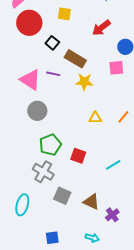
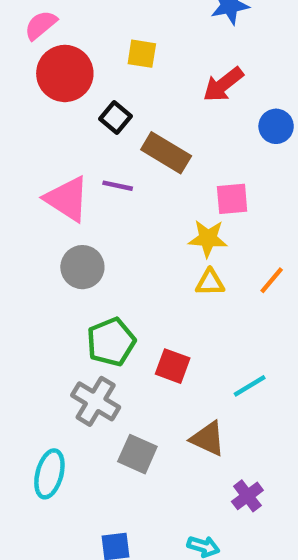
pink square: (116, 68) -> (232, 199), moved
yellow star: (84, 82) -> (208, 238), moved
brown triangle: (91, 202) -> (208, 439), moved

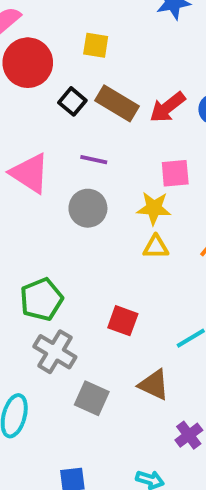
red arrow: (223, 84) -> (167, 107), moved
brown rectangle: (166, 153) -> (117, 103), moved
purple line: (118, 186) -> (94, 160), moved
gray circle: (82, 267) -> (88, 208), moved
green pentagon: (111, 342) -> (41, 299), moved

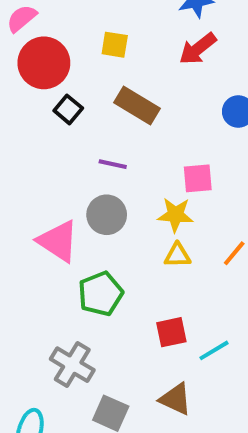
black square: (72, 101) -> (68, 109), moved
red arrow: (167, 107) -> (198, 49), moved
pink triangle: (30, 173) -> (58, 241), moved
green pentagon: (41, 299) -> (101, 294), moved
red square: (123, 321) -> (171, 332), moved, turned -32

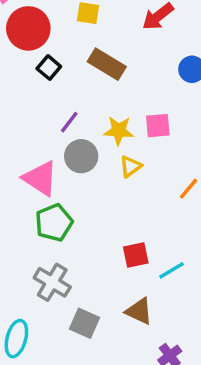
purple line: (113, 164) -> (69, 122), moved, turned -65
yellow star: (175, 215) -> (119, 131), moved
yellow triangle: (177, 255) -> (131, 166), moved, turned -35
green pentagon: (101, 294) -> (54, 223), moved

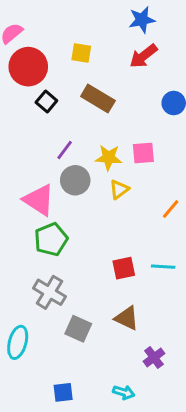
cyan line: (171, 270) -> (163, 267), moved, turned 35

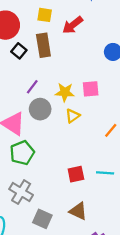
red arrow: (143, 56) -> (73, 25), moved
brown rectangle: (98, 98) -> (43, 45), moved, turned 50

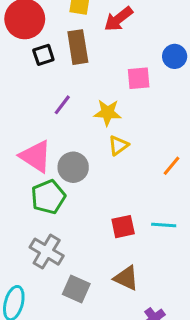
black square: (19, 51) -> (43, 55), turned 32
pink square: (91, 89) -> (139, 78), moved
gray circle: (40, 109) -> (73, 167), moved

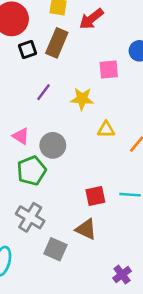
brown rectangle: (78, 47) -> (57, 43), turned 32
yellow triangle: (118, 145) -> (106, 129), moved, turned 36
pink triangle: (36, 156) -> (21, 136), size x0.6
brown triangle: (126, 278) -> (86, 229), moved

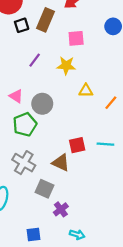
pink square: (109, 69) -> (76, 38), moved
brown triangle: (86, 229) -> (61, 163), moved
purple cross: (122, 275) -> (61, 209), moved

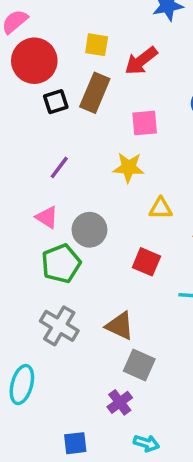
purple line: (35, 60) -> (59, 167), moved
red square: (77, 145) -> (146, 262), moved, turned 35
gray square: (44, 189) -> (139, 365), moved

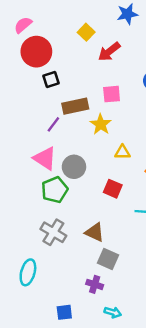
yellow square: (97, 45) -> (86, 32), moved, turned 35
brown rectangle: (95, 93) -> (75, 106), moved, turned 55
yellow star: (129, 167) -> (101, 124), turned 30
pink triangle: (47, 217) -> (45, 158), size x1.5
purple cross: (120, 402) -> (95, 284), turned -35

